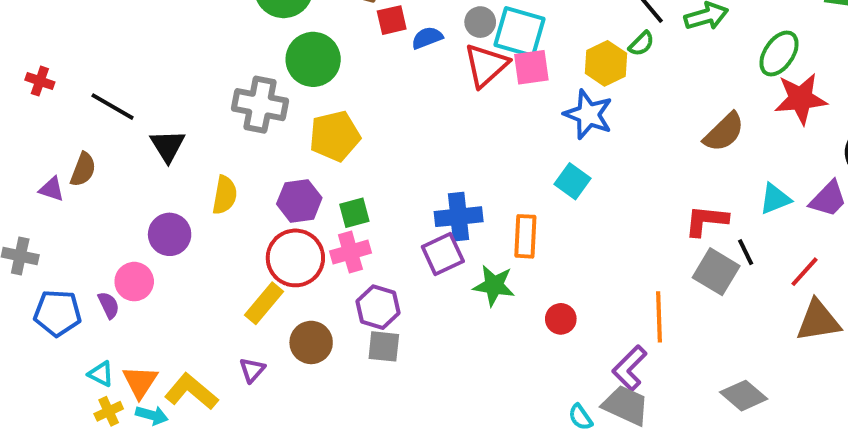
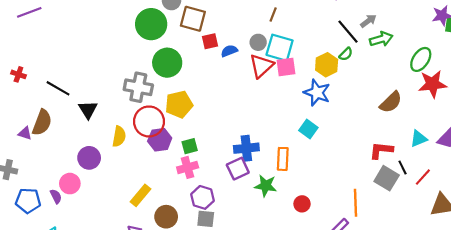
brown semicircle: (83, 169) -> (42, 123), size x1.4
red circle: (295, 258) -> (149, 121), moved
red line: (805, 272) -> (423, 177), moved

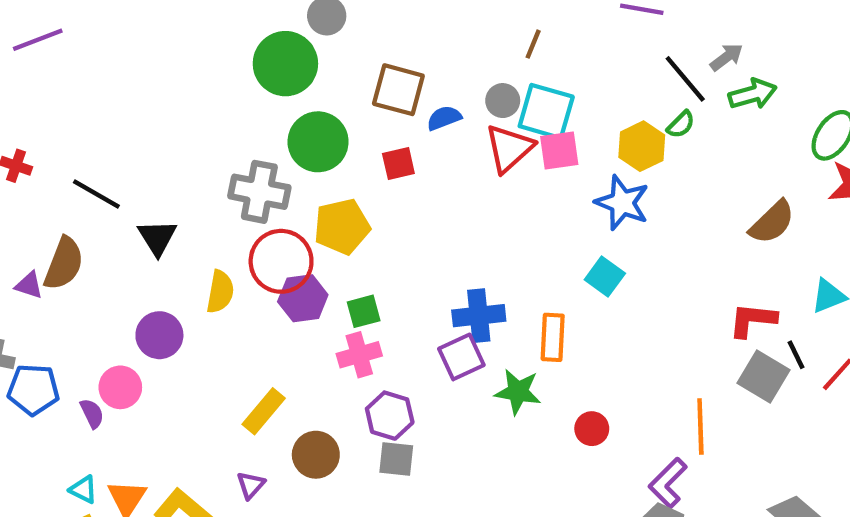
brown square: (193, 19) -> (398, 90), moved
red square: (210, 41) -> (398, 164), moved
blue pentagon: (28, 201) -> (33, 390), moved

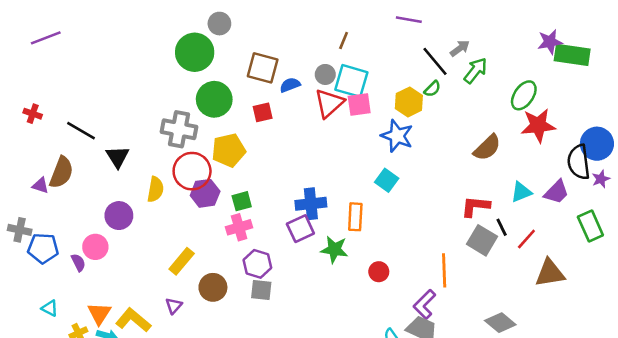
green arrow: (753, 94) -> (475, 71), turned -36
cyan triangle: (83, 489) -> (50, 308), moved

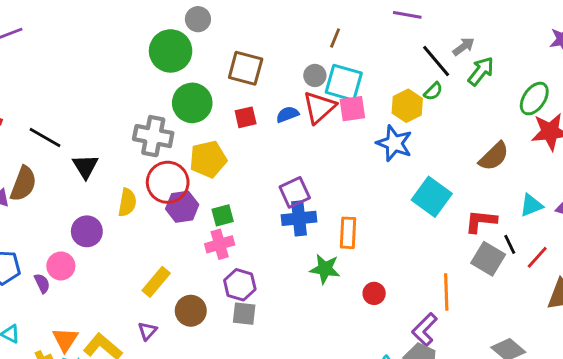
blue semicircle: (290, 85) -> (287, 114), moved
cyan square: (387, 180) -> (432, 197), moved, size x1.5
purple square: (300, 229) -> (295, 192), moved

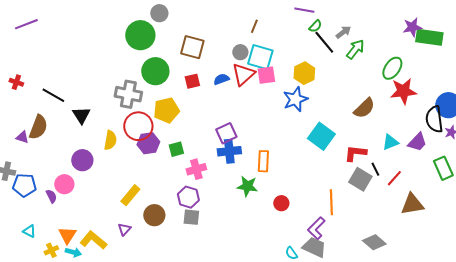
green semicircle: (433, 91) -> (315, 26), moved
blue star: (394, 143) -> (295, 99), turned 30
pink cross: (220, 244) -> (196, 169), moved

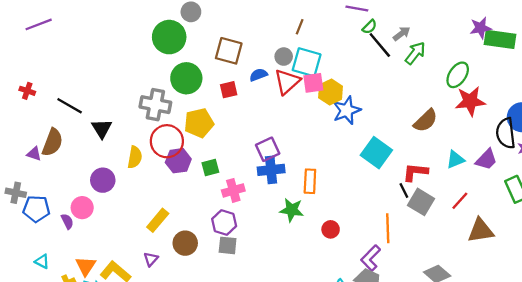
yellow hexagon: (304, 73) -> (331, 92), moved
blue semicircle: (221, 79) -> (258, 75), moved
black line: (375, 169) -> (404, 190), moved

